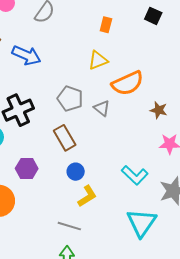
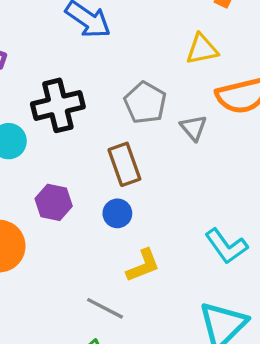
blue circle: (76, 172) -> (117, 213), moved

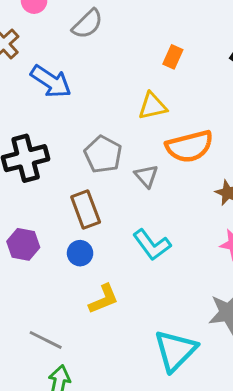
cyan L-shape: (226, 246) -> (152, 245), moved
gray line: (105, 308) -> (46, 340), moved

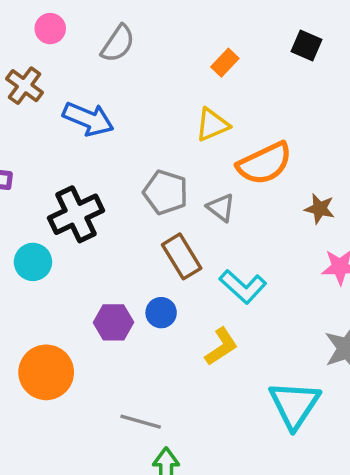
orange rectangle: (173, 57) -> (225, 63), turned 30
brown rectangle: (86, 209) -> (182, 256), moved
purple hexagon: (23, 244) -> (113, 322), moved
yellow L-shape: (104, 299) -> (221, 347), moved

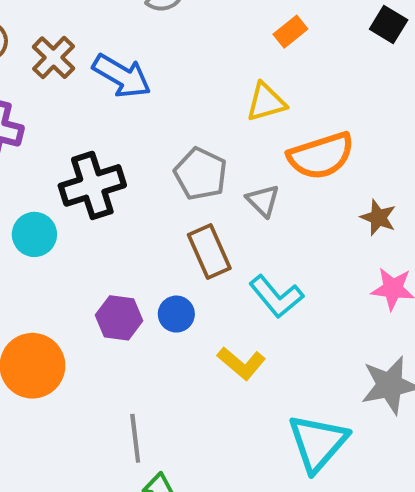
brown cross: (25, 86) -> (53, 58), moved
yellow L-shape: (221, 347) -> (241, 363), turned 66
gray line: (141, 422) -> (135, 438), turned 60

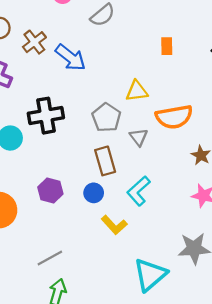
orange rectangle: (290, 32) -> (167, 46), turned -60
yellow triangle: (266, 102) -> (137, 91), moved
cyan L-shape: (276, 297) -> (139, 191), turned 80
blue circle: (176, 314) -> (94, 193), moved
gray line: (135, 438) -> (50, 258), turned 60

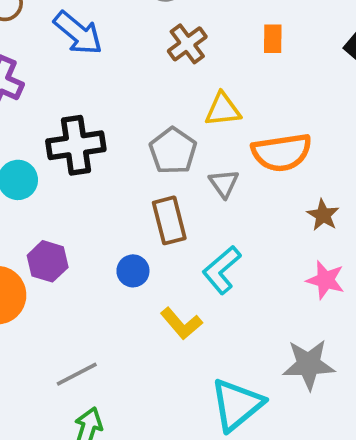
brown cross: (34, 42) -> (187, 44), moved
blue arrow: (71, 57) -> (78, 33), moved
purple hexagon: (50, 190) -> (48, 261), moved
blue circle: (94, 193) -> (133, 271), moved

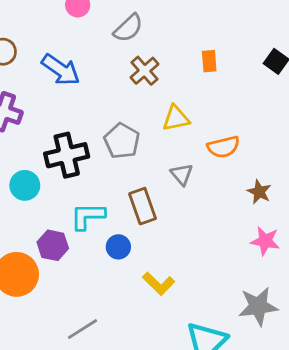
gray pentagon: (173, 151) -> (122, 141), moved
orange semicircle: (282, 152) -> (223, 147), size x0.7
cyan L-shape: (222, 270) -> (88, 216), moved, turned 45

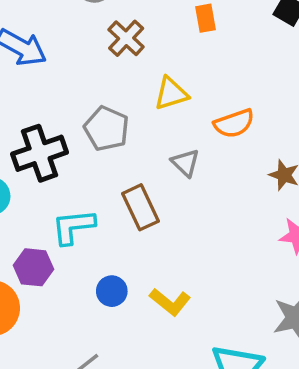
blue circle: (118, 247) -> (112, 291), moved

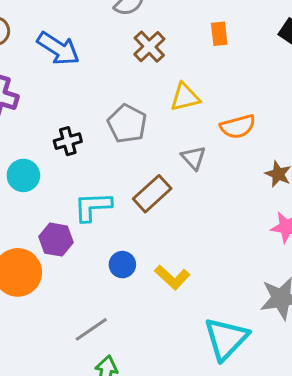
black cross: (40, 153) -> (68, 141), size x0.6
brown rectangle: (140, 207) -> (152, 194), turned 69

